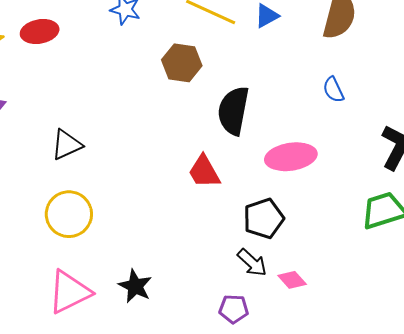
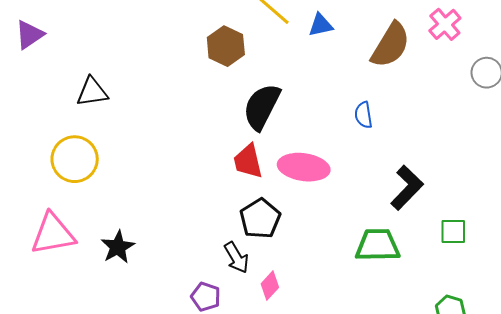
red trapezoid: (204, 172) -> (248, 161), moved
black pentagon: (264, 218) -> (260, 219), turned -30
pink diamond: (292, 280) -> (270, 286), turned 68

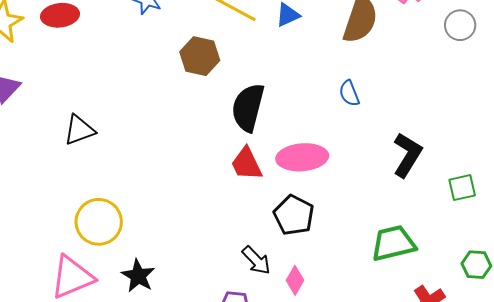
yellow circle: (75, 159) -> (99, 222), moved
black pentagon: (260, 219) -> (294, 215), moved
green trapezoid: (378, 245) -> (393, 243), moved

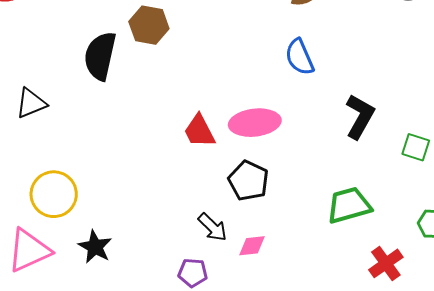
blue semicircle: (349, 93) -> (300, 57), size x1.4
black semicircle: (248, 107) -> (100, 56), moved
green square: (462, 188) -> (416, 147), turned 32
pink diamond: (295, 280) -> (252, 246), turned 56

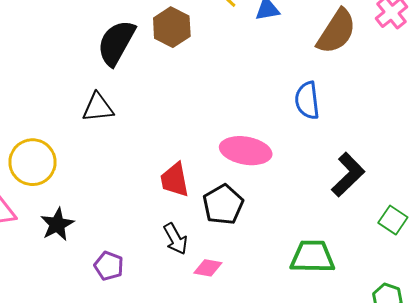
black triangle: (31, 103) -> (98, 108), moved
red trapezoid: (199, 131) -> (175, 180), moved
purple pentagon: (193, 273) -> (109, 266), moved

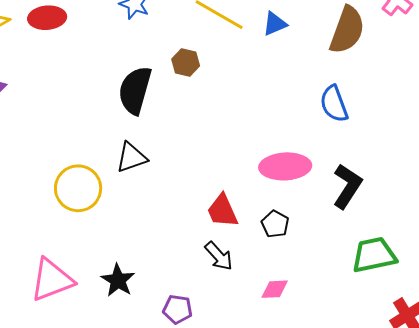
brown hexagon: (172, 27) -> (186, 63), size x0.7
yellow circle: (33, 162) -> (78, 188), moved
black L-shape: (348, 175) -> (347, 186), moved
black pentagon: (223, 205) -> (275, 224), size x0.7
black arrow: (175, 239) -> (219, 256), moved

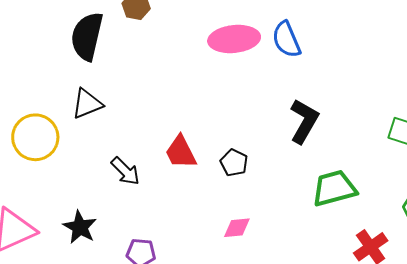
pink ellipse: (285, 166) -> (234, 39), moved
black arrow: (219, 256) -> (125, 171), moved

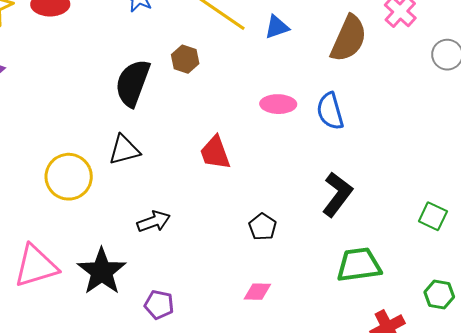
pink ellipse: (234, 39) -> (278, 104), size x0.7
red trapezoid: (181, 152) -> (215, 153), moved
black arrow: (125, 171) -> (154, 221), turned -72
black star: (80, 227) -> (102, 271), size x1.4

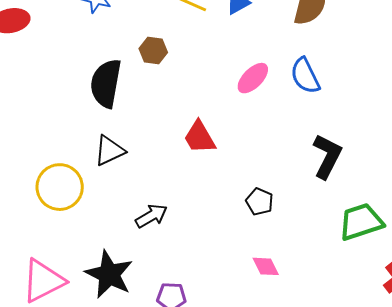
pink ellipse: (278, 104) -> (253, 78), turned -36
pink diamond: (257, 292) -> (266, 266), turned 72

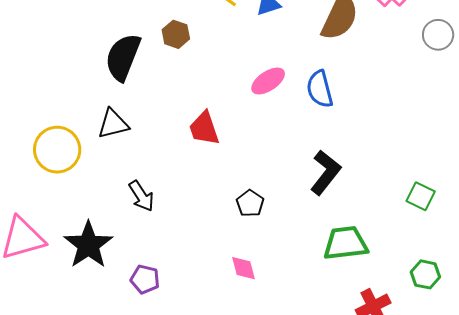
black arrow: (151, 216) -> (141, 196), turned 76

